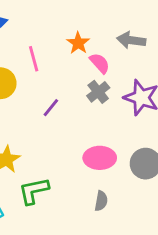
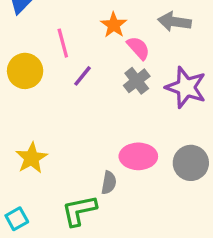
purple line: (51, 108) -> (82, 76), moved
green L-shape: (34, 191) -> (79, 211), moved
gray semicircle: (101, 201) -> (109, 183), moved

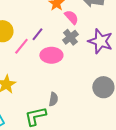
pink line: (63, 43) -> (21, 46), moved, turned 54
pink ellipse: (138, 156) -> (51, 55), moved

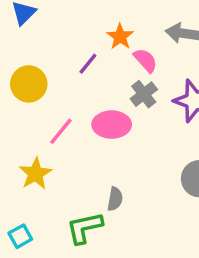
purple line: (37, 34) -> (88, 64), moved
pink line: (21, 46) -> (61, 131), moved

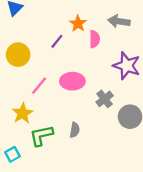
pink semicircle: (145, 60) -> (95, 39), turned 42
gray cross: (144, 94) -> (105, 99), moved
green L-shape: (85, 228) -> (41, 136), moved

